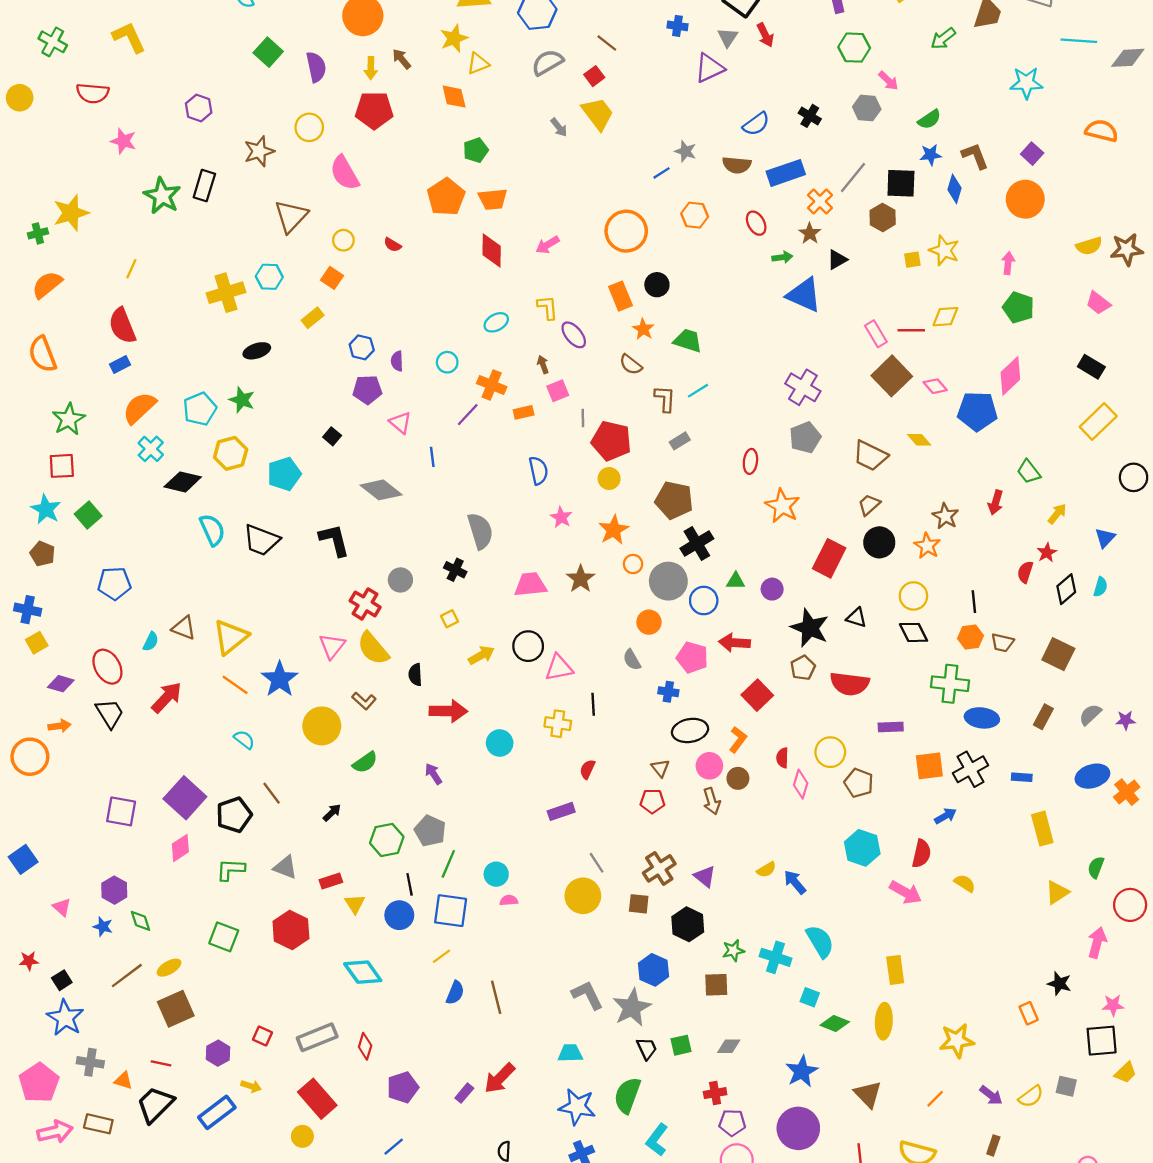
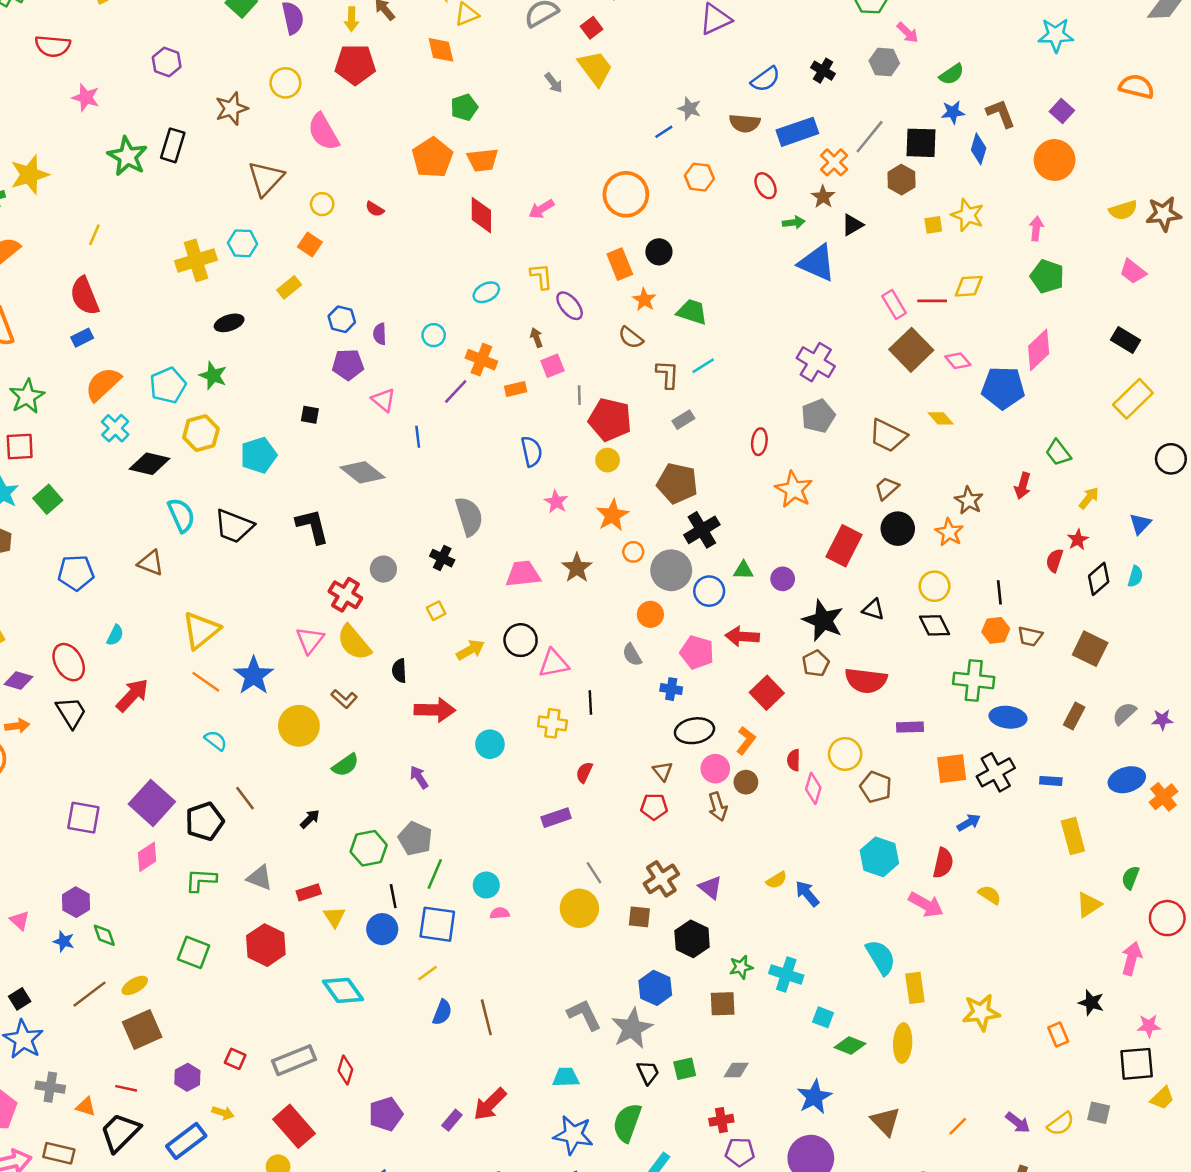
black square: (332, 436) -> (310, 415), turned -30
brown triangle: (184, 628) -> (151, 563), moved
cyan semicircle: (820, 941) -> (881, 957), moved
yellow star: (957, 1041) -> (981, 1012), moved

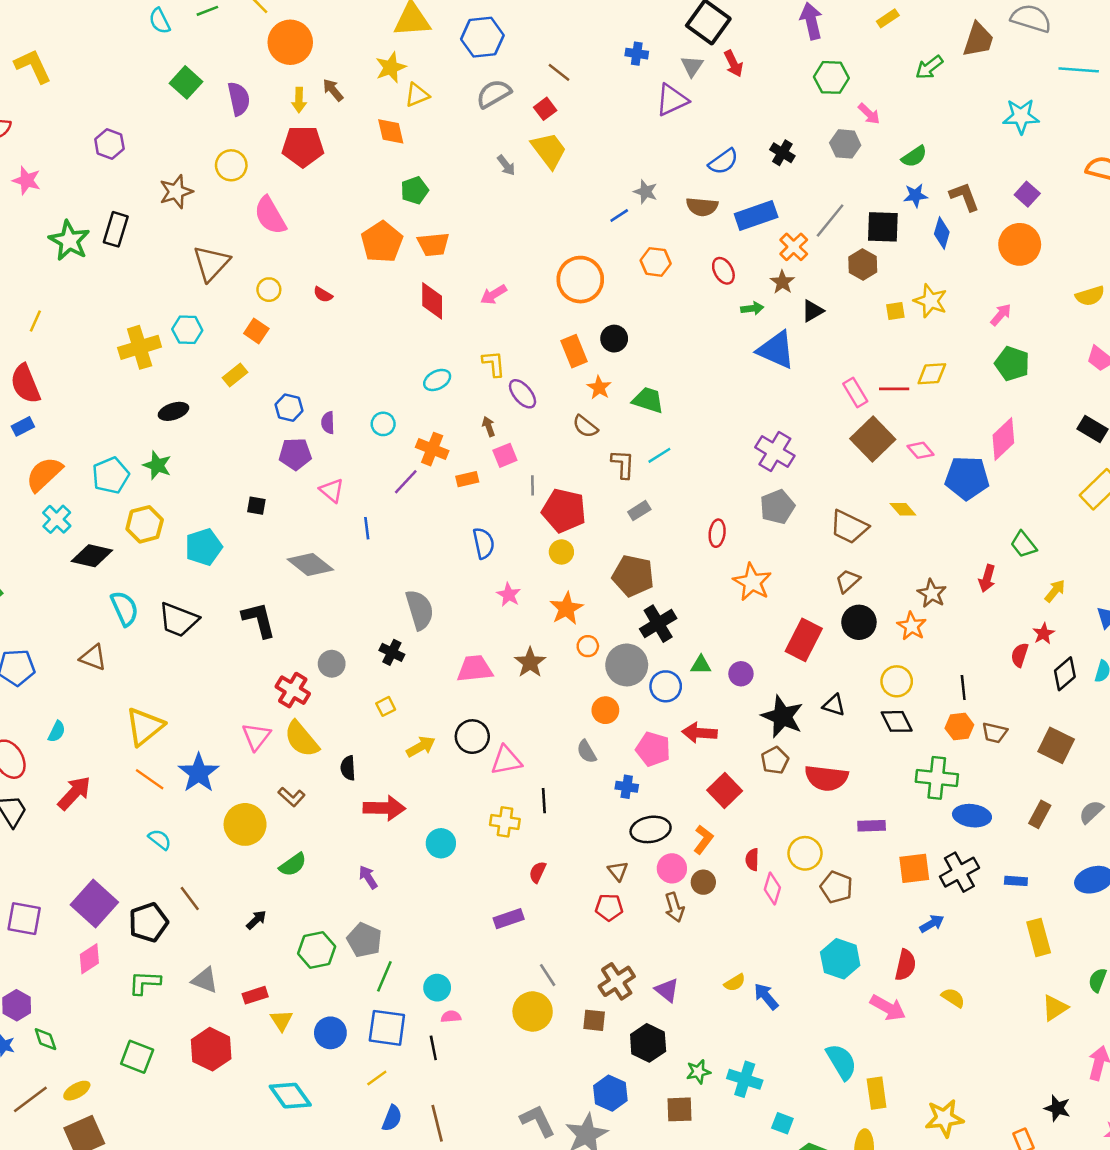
pink arrow: (1036, 229) -> (1001, 315), turned 35
black line: (393, 896) -> (433, 1048), moved

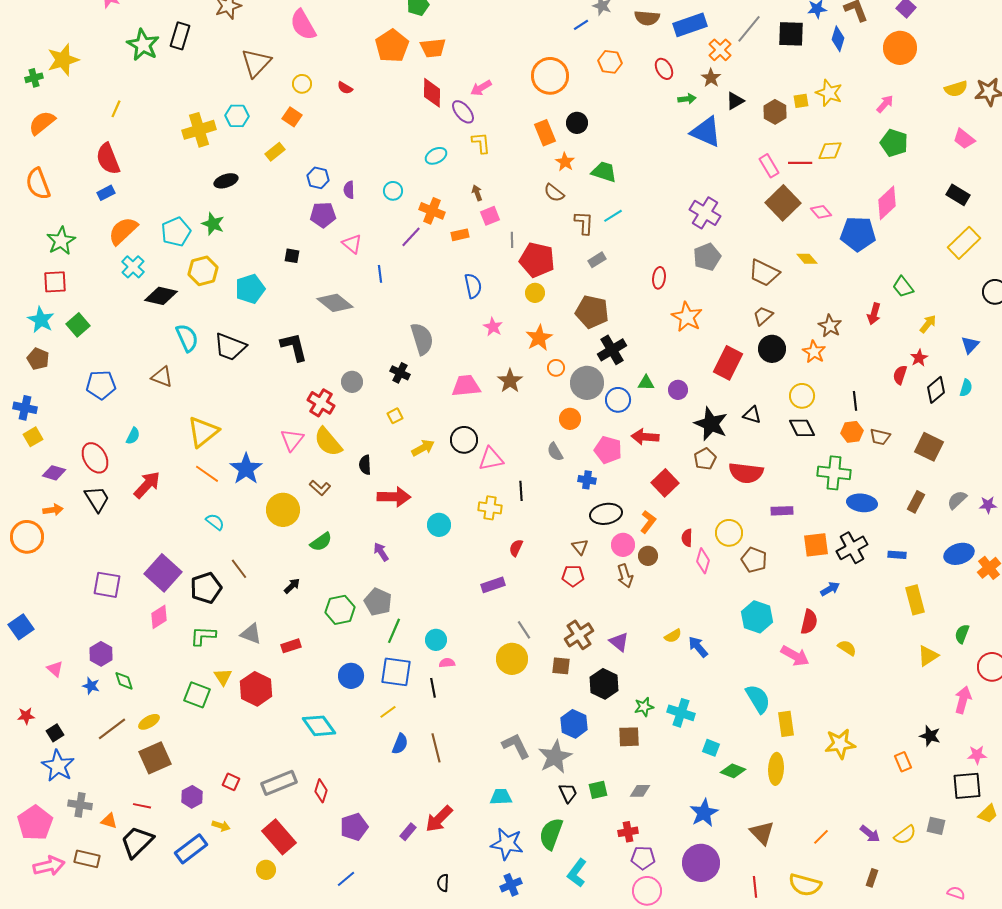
brown hexagon: (863, 264) -> (775, 112), moved
purple ellipse: (523, 394) -> (463, 112), moved
yellow triangle: (281, 1020) -> (223, 677), moved

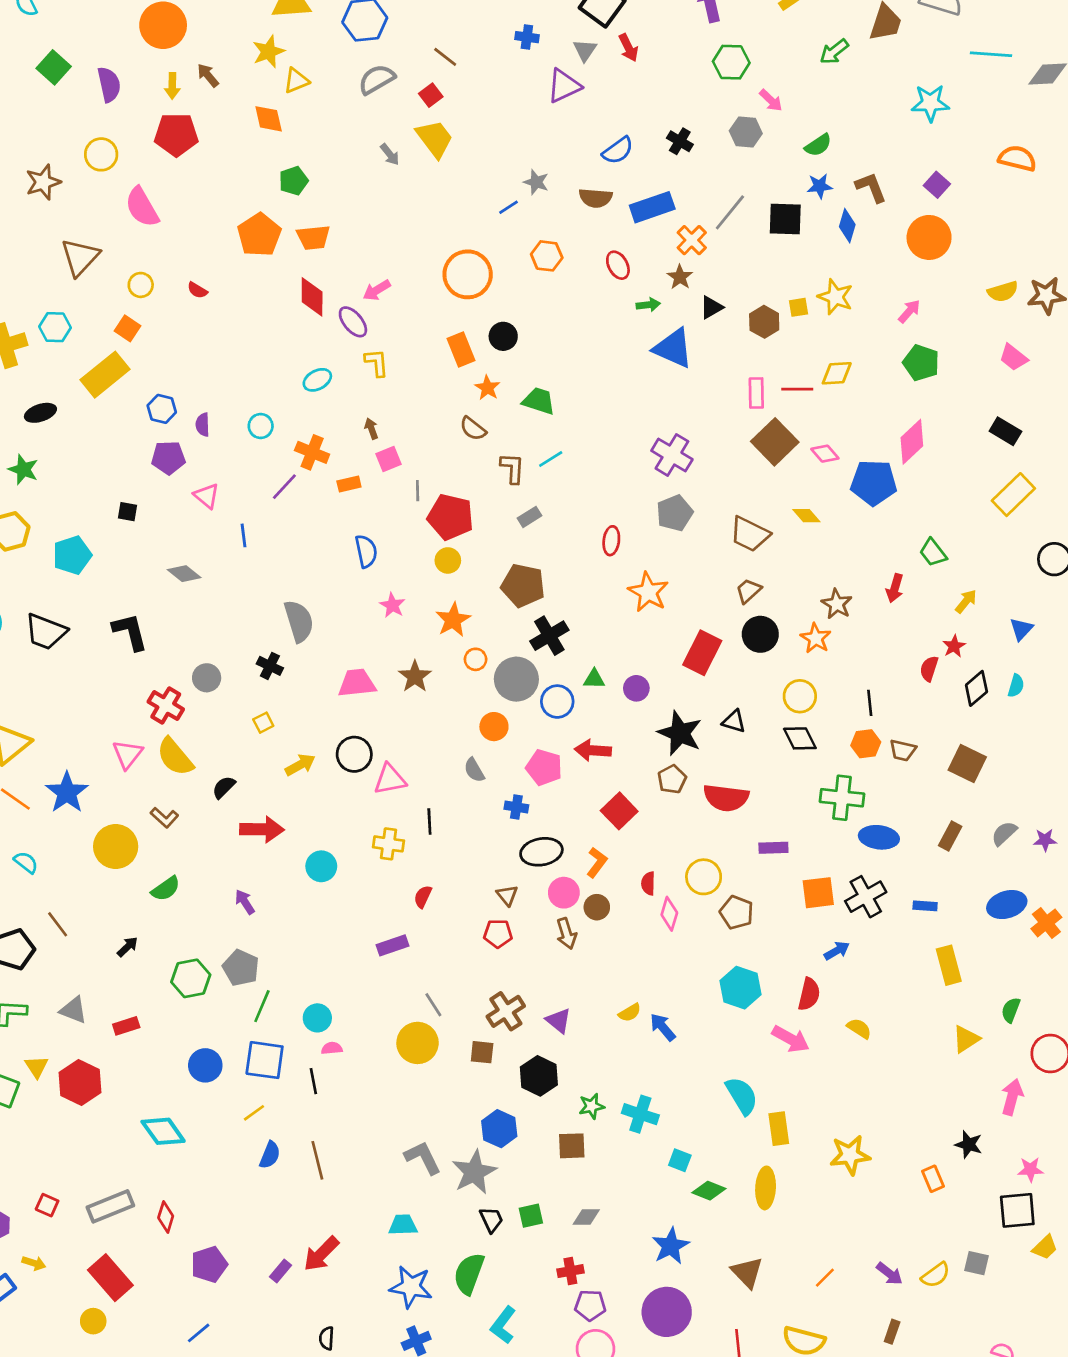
yellow rectangle: (275, 152) -> (105, 375), size x1.8
pink rectangle: (769, 166) -> (756, 393), turned 30
gray diamond: (335, 303) -> (184, 574), size x0.7
black semicircle: (365, 465) -> (224, 787), turned 48

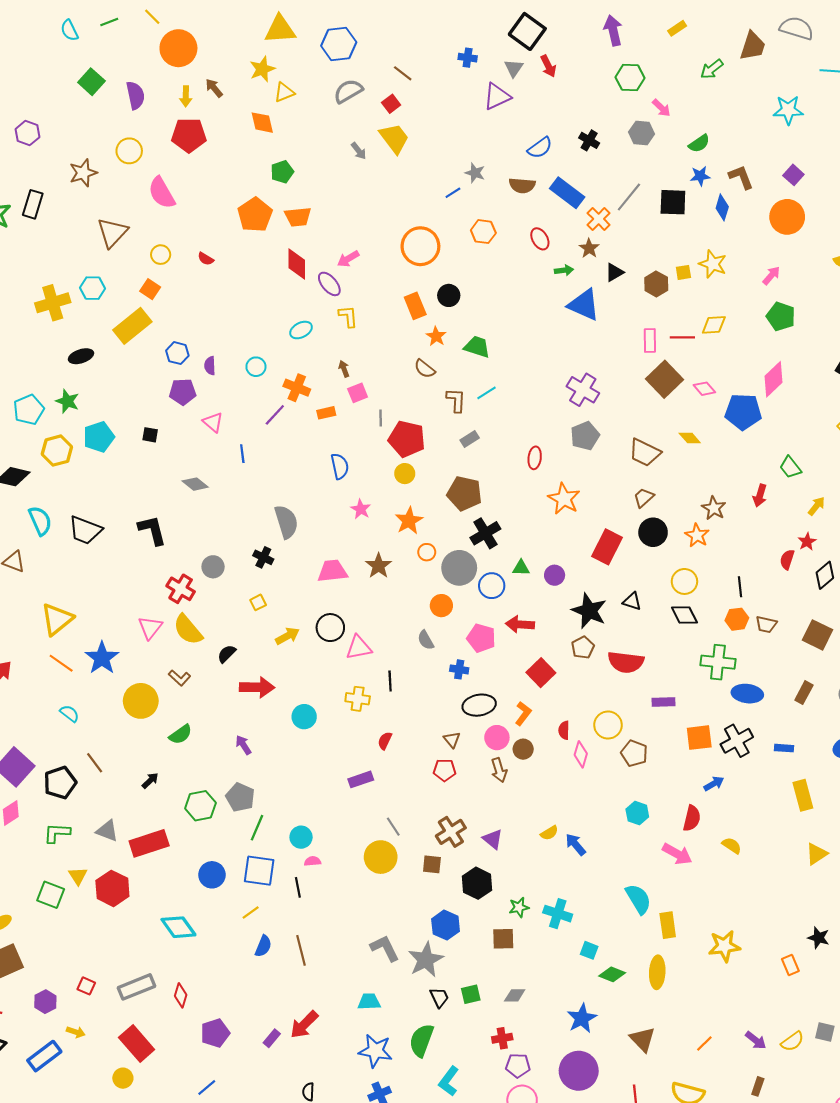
blue rectangle: (652, 207) -> (567, 193), turned 56
cyan pentagon: (72, 555) -> (99, 437), moved
cyan hexagon: (740, 988) -> (637, 813), size x0.7
red rectangle: (126, 1026) -> (149, 843), size x1.8

